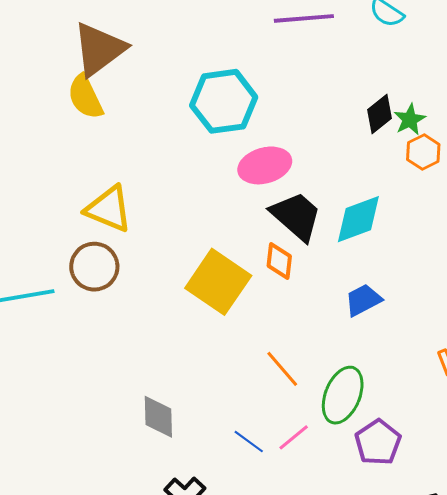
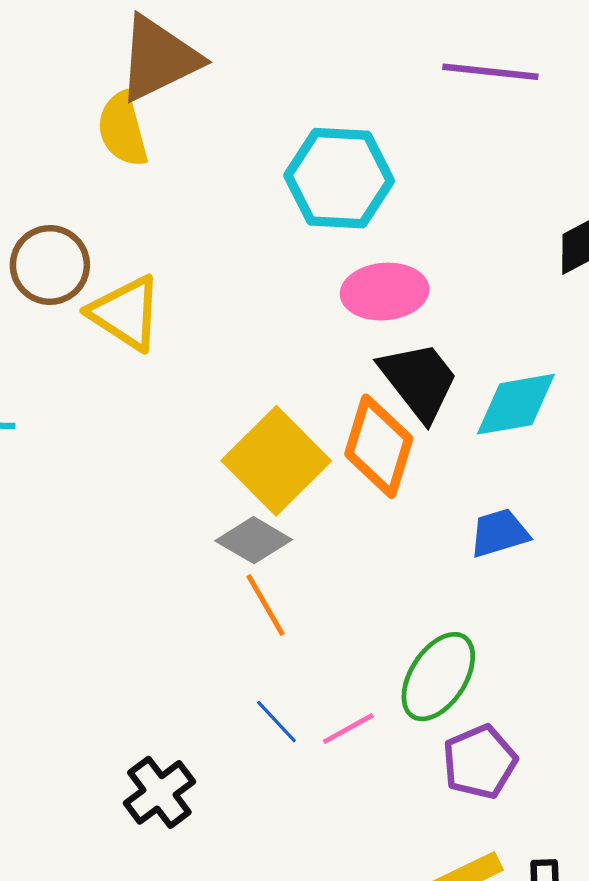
orange diamond: (279, 261) -> (379, 446), size x1.6
brown circle: (94, 267) -> (50, 265), moved
orange line: (282, 369) -> (265, 605), moved
gray diamond: (158, 417) -> (254, 540), moved, turned -69

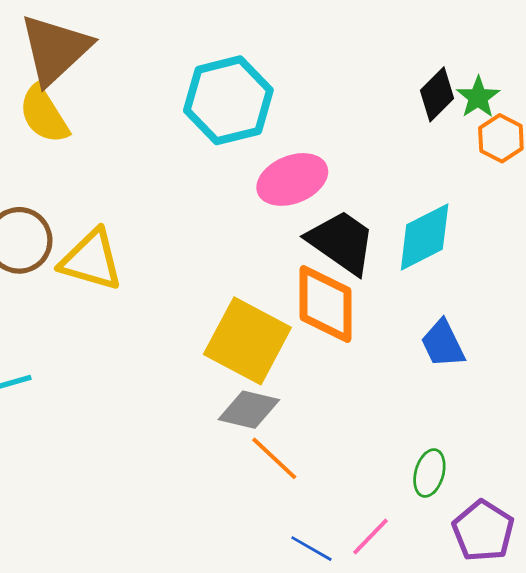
blue trapezoid: (499, 533) -> (443, 344), turned -82
green ellipse: (438, 677) -> (429, 473), size x0.6

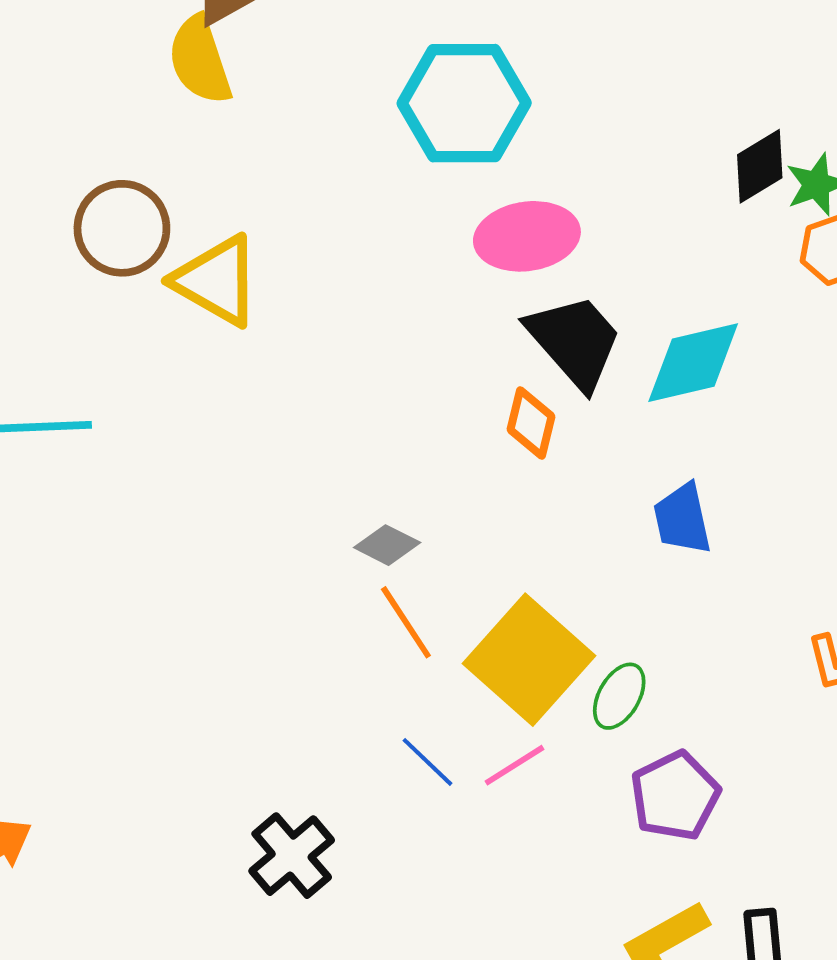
orange diamond: (326, 304) -> (531, 423), size x0.6
yellow square: (247, 341) -> (529, 660), moved
gray diamond: (249, 410) -> (387, 545), size x0.7

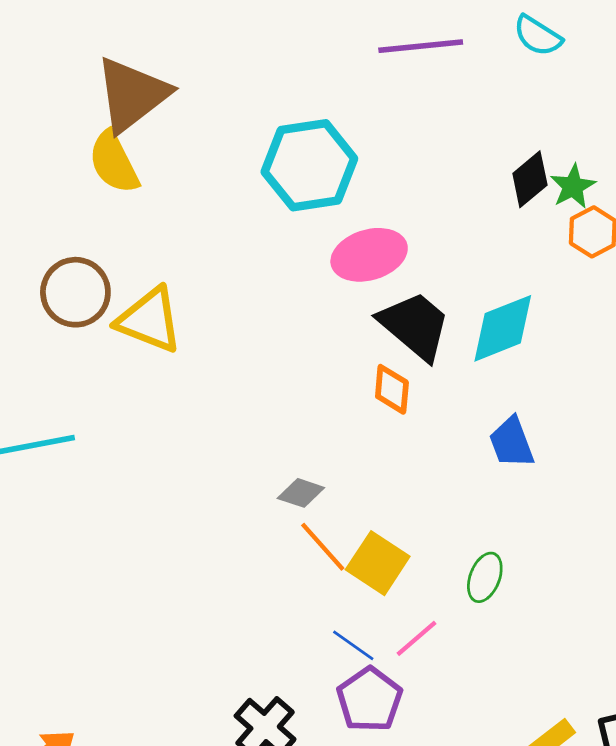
yellow square: (529, 660) -> (378, 563), moved, size x0.7
purple pentagon: (675, 796) -> (369, 700), moved

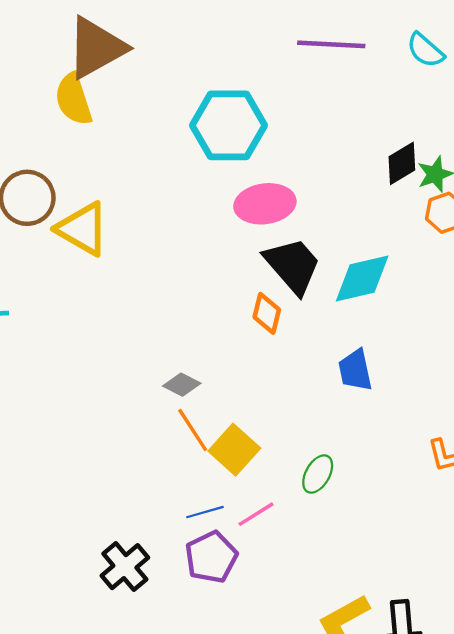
blue line: (353, 645) -> (205, 512), turned -60

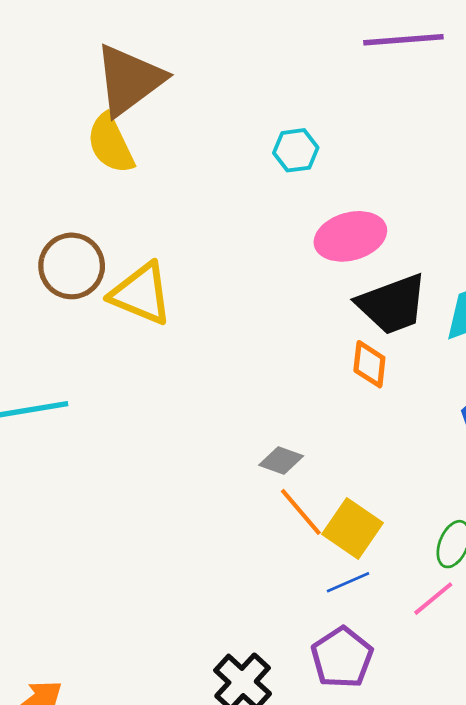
cyan hexagon: (228, 125) -> (296, 150), size x0.5
black trapezoid: (293, 265) -> (392, 304), turned 118
blue line: (205, 512) -> (348, 582), moved
pink line: (256, 514) -> (433, 599), moved

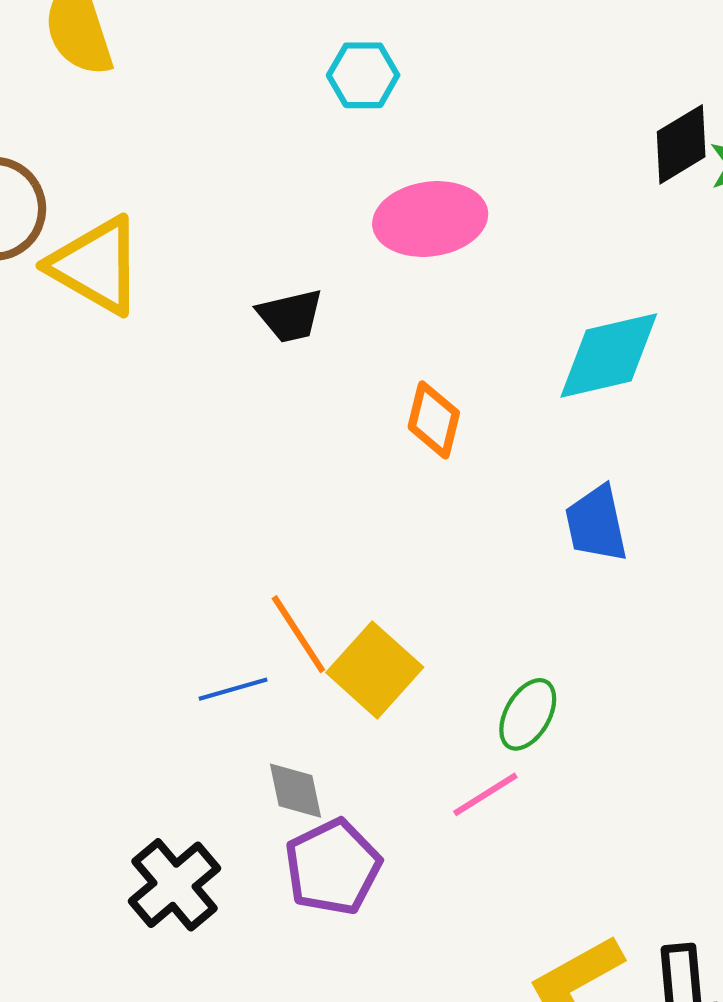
black trapezoid: (392, 304) -> (290, 316), moved, size x0.6
gray diamond: (281, 461) -> (295, 791), moved, turned 51
blue line: (348, 582) -> (233, 689), moved

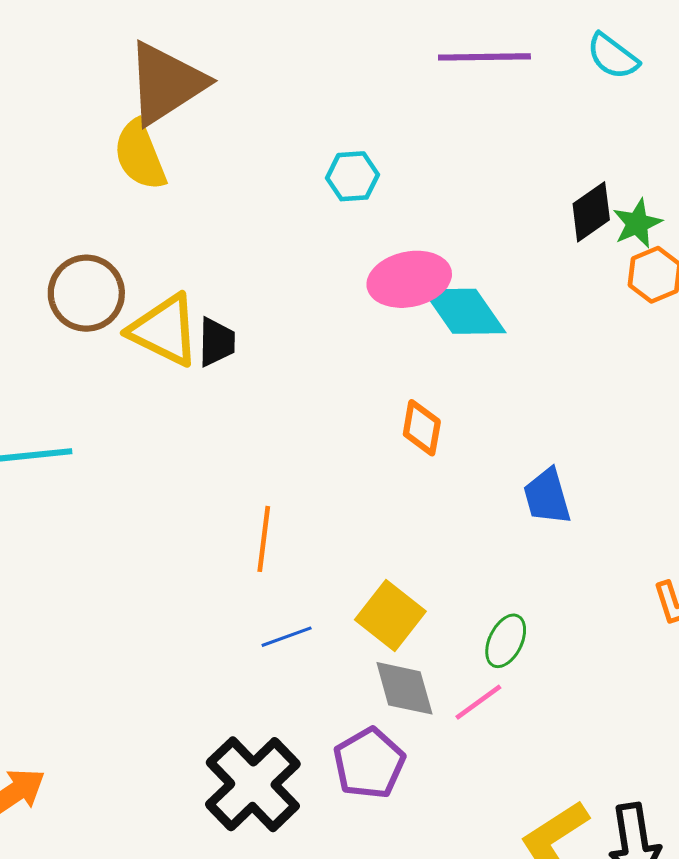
black trapezoid: (290, 316) -> (217, 342), moved, turned -72
cyan diamond: (609, 356) -> (464, 311), moved, turned 72
orange line: (298, 634) -> (264, 539), moved, turned 44
gray diamond: (295, 791) -> (404, 688), moved, size x1.4
black cross: (175, 885) -> (253, 784), size x1.4

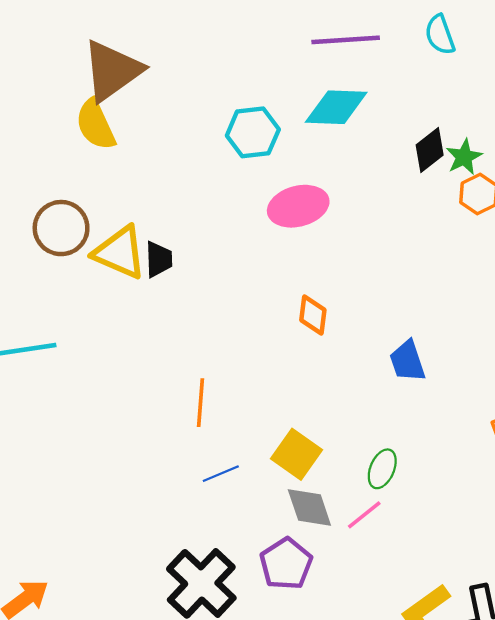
cyan semicircle: (613, 56) -> (440, 35), turned 36
cyan hexagon: (353, 176) -> (253, 132), size x1.4
cyan diamond: (464, 311) -> (336, 107), moved, turned -50

